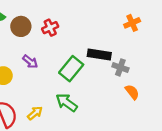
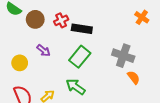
orange cross: (132, 23) -> (142, 17), moved, turned -32
black rectangle: (99, 55) -> (82, 29), moved
gray cross: (120, 67) -> (123, 56), size x1.5

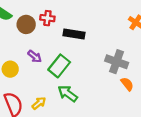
red cross: (61, 20) -> (47, 18), moved, turned 32
green rectangle: (80, 57) -> (59, 66), moved

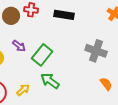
black rectangle: (74, 34) -> (64, 15), moved
orange semicircle: (127, 84) -> (106, 84), moved

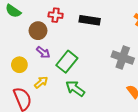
brown circle: (11, 16) -> (38, 31), moved
yellow arrow: (23, 90) -> (41, 82), moved

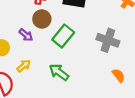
brown circle: (38, 31) -> (42, 19), moved
green rectangle: (67, 62) -> (63, 36), moved

